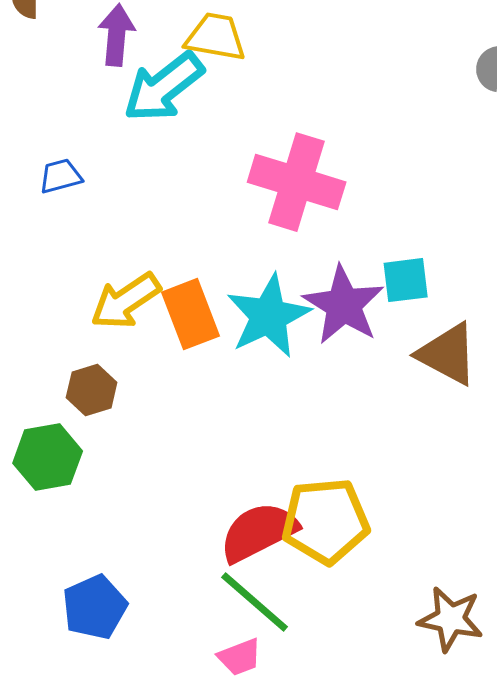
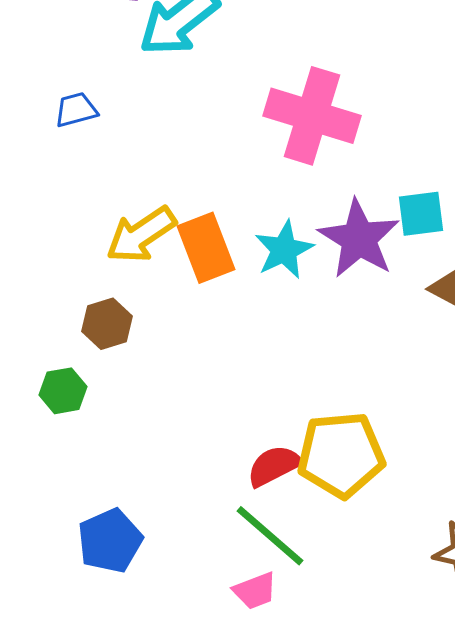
cyan star: (269, 316) -> (284, 250), size x0.7
green hexagon: (48, 457) -> (63, 391), size x0.7
red semicircle: (259, 532) -> (274, 466), size x0.7

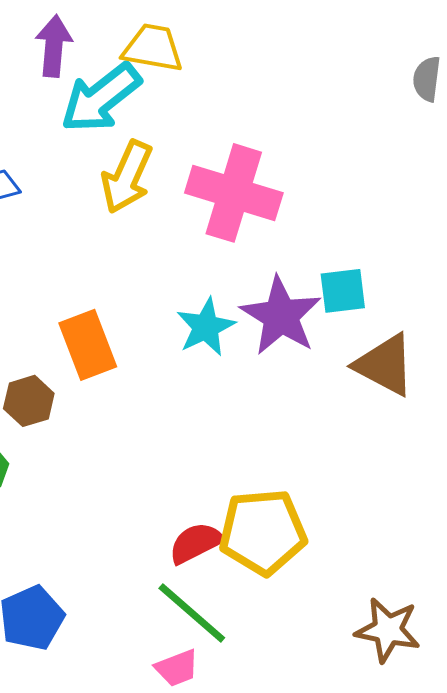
yellow arrow: (141, 235) -> (127, 177), moved, turned -32
orange rectangle: (206, 248) -> (88, 345), moved

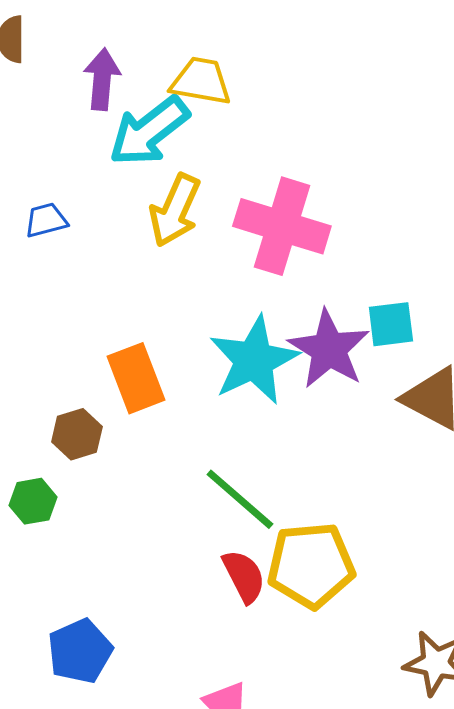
cyan star: (206, 327) -> (254, 360), size x1.5
red semicircle: (196, 543) -> (244, 576), turned 90
green line: (192, 613) -> (240, 499), moved

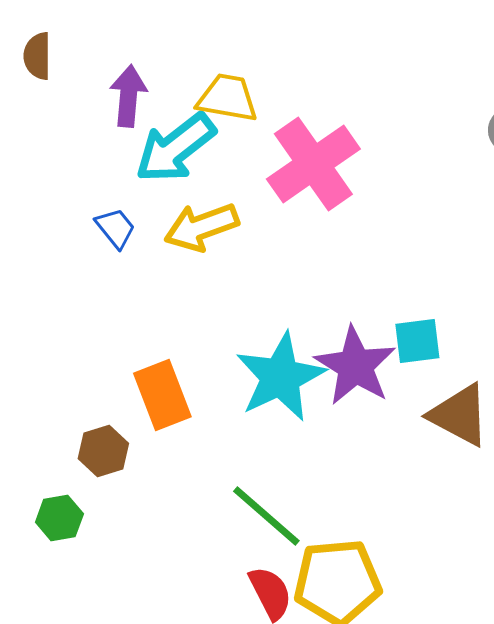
yellow arrow: (175, 210) -> (201, 227), turned 46
blue trapezoid: (46, 220) -> (115, 228), moved, turned 66
pink cross: (282, 226) -> (313, 164), moved, turned 38

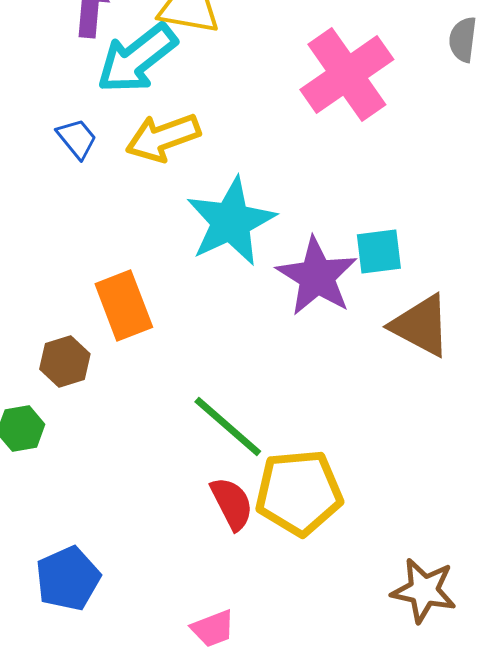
pink cross: (313, 164) -> (347, 74), moved
cyan star: (280, 377) -> (231, 222), moved

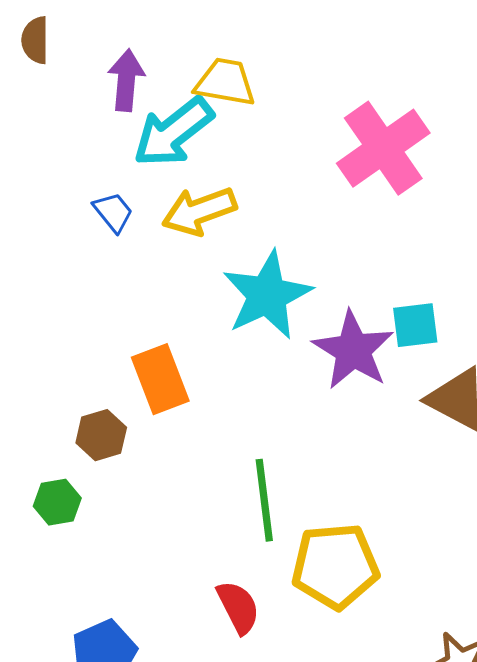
green line: (228, 426) -> (264, 500), turned 42
red semicircle: (232, 504) -> (238, 607), moved

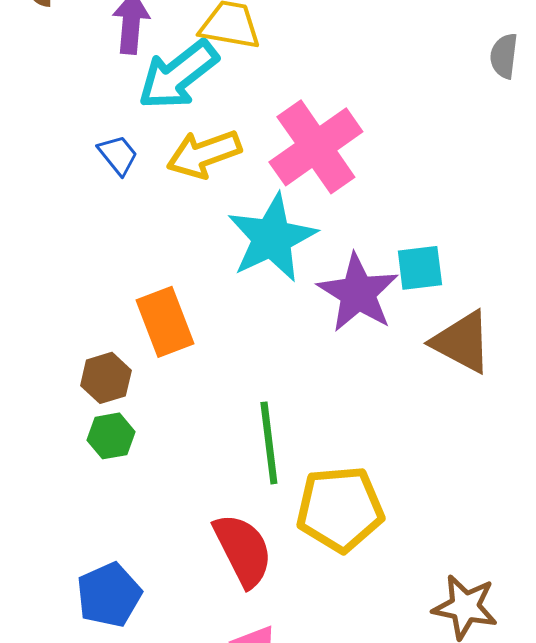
pink cross: (383, 148) -> (316, 147), moved
green hexagon: (57, 502) -> (111, 436), moved
red semicircle: (238, 607) -> (243, 550), size x1.4

